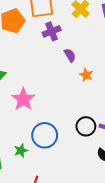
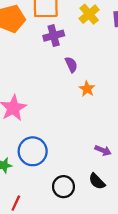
black circle: (86, 126) -> (63, 187), moved

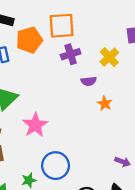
yellow cross: (89, 14) -> (109, 57), moved
purple semicircle: (71, 65) -> (89, 81), turned 112

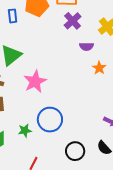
purple cross: (71, 54) -> (73, 21), turned -30

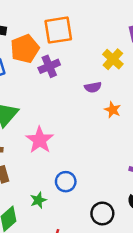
purple cross: (73, 21) -> (49, 66), moved, turned 30
blue circle: (50, 120) -> (66, 182), size x0.7

